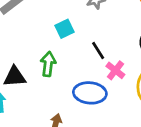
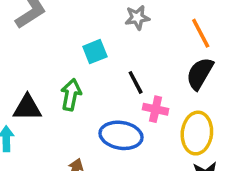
pink cross: (115, 70) -> (156, 109), turned -30

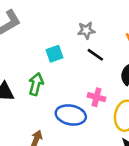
black line: (136, 82) -> (95, 55), moved, turned -30

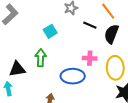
black line: (95, 55) -> (90, 25), moved

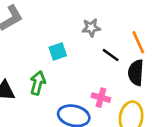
black semicircle: (111, 34) -> (136, 73), turned -30

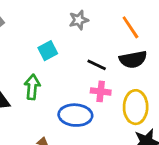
black line: (111, 55) -> (97, 65), moved
black semicircle: (136, 73) -> (133, 59), turned -95

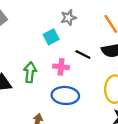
cyan square: (48, 51) -> (51, 37), moved
pink cross: (101, 91) -> (61, 67), moved

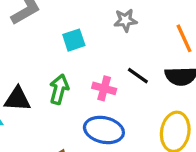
cyan square: (51, 37) -> (74, 40), moved

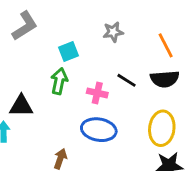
green arrow: (59, 89) -> (59, 81), moved

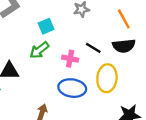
green arrow: (59, 81) -> (39, 50), turned -138
yellow ellipse: (162, 128) -> (107, 78), moved

